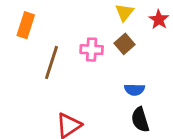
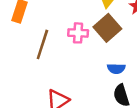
brown square: (124, 44) -> (107, 28), size x1.5

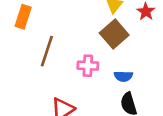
pink cross: (78, 33) -> (88, 66), moved

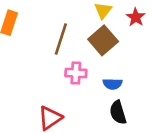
brown line: (47, 51) -> (61, 39), moved

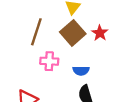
red star: (136, 17) -> (100, 33), moved

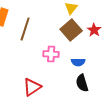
brown line: (36, 32) -> (25, 29), moved

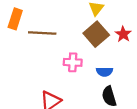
brown line: (25, 29) -> (42, 33), turned 75

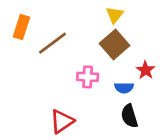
brown line: (42, 33) -> (52, 43), turned -40
red star: (123, 34) -> (146, 70), moved

